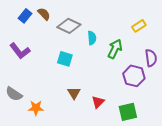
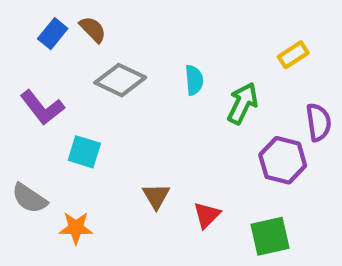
gray diamond: (69, 26) -> (120, 80), moved
cyan square: (65, 59) -> (84, 152), moved

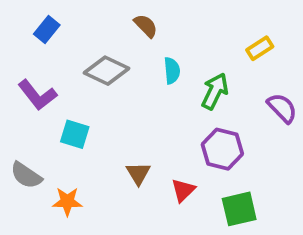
brown semicircle: (93, 29) -> (146, 26), moved
purple semicircle: (319, 122) -> (282, 108), turned -36
purple hexagon: (283, 160) -> (222, 149), moved

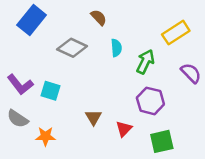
blue rectangle: (47, 30) -> (32, 20), size x1.6
yellow rectangle: (260, 48) -> (176, 33), size x1.5
purple L-shape: (37, 95) -> (20, 84), moved

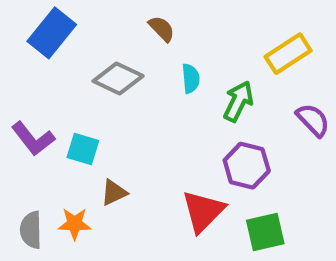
brown triangle: (94, 117) -> (114, 193), moved, turned 36
gray semicircle: (18, 119) -> (31, 230), moved, turned 55
red triangle: (124, 129) -> (203, 211), size x1.6

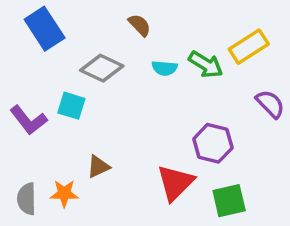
blue rectangle: (52, 33) -> (45, 29), turned -72
cyan semicircle: (191, 78) -> (165, 68), turned 100
green arrow: (238, 101) -> (206, 64), moved, turned 96
cyan square: (83, 149) -> (71, 106), moved

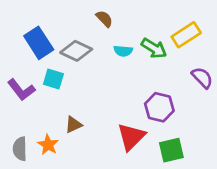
blue rectangle: (45, 29) -> (39, 43), moved
orange star: (64, 193) -> (48, 145), turned 30

